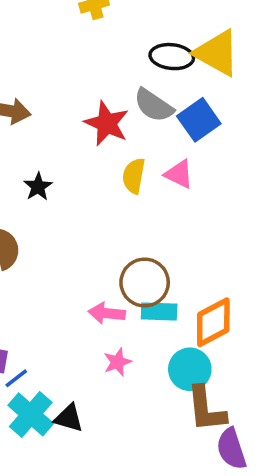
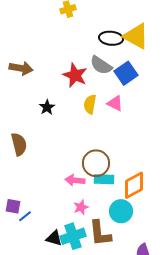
black star: (38, 187) -> (47, 107), moved
brown L-shape: (206, 409) -> (100, 233), moved
cyan cross: (31, 414) -> (73, 236), moved, turned 30

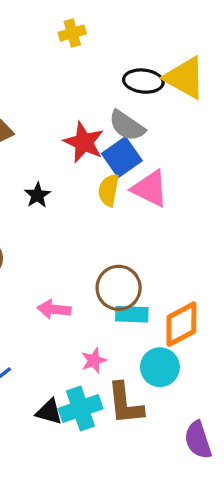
blue square: (126, 73) -> (122, 157), moved
pink triangle: (115, 103) -> (150, 189), size x1.4
pink arrow: (75, 180) -> (54, 309), moved

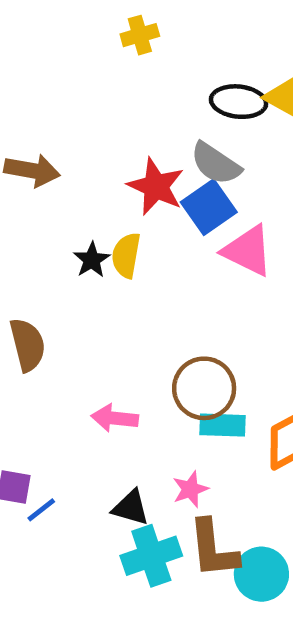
yellow semicircle: (109, 190) -> (126, 255), moved
pink star: (94, 361) -> (190, 489), moved
cyan circle: (160, 367) -> (261, 574), moved
black triangle: (49, 412) -> (131, 508), moved

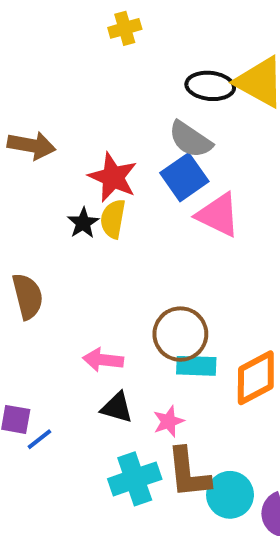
red star: (156, 186) -> (113, 177), moved
black triangle: (131, 508) -> (117, 407), moved

